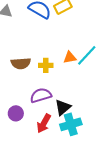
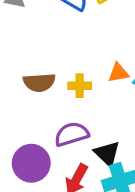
black triangle: (63, 107) -> (107, 154), turned -36
purple circle: (16, 113) -> (31, 163), size x1.5

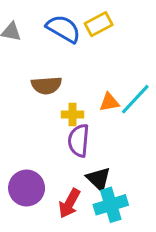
brown semicircle: (39, 83) -> (46, 85), moved
purple semicircle: (72, 134) -> (79, 141), moved, turned -68

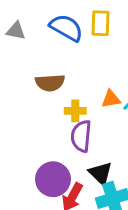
yellow rectangle: (99, 24) -> (101, 23), turned -60
purple circle: (27, 188) -> (53, 179), moved

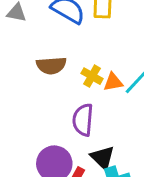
yellow cross: (75, 111) -> (92, 76), moved, turned 30

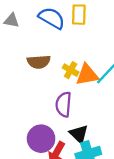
orange triangle: (113, 82) -> (87, 75), size x1.5

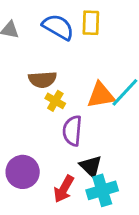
yellow cross: (71, 70) -> (55, 101), moved
purple circle: (41, 139) -> (23, 172), moved

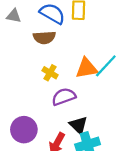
brown semicircle: (42, 80) -> (44, 37), moved
purple semicircle: (72, 131) -> (64, 97), turned 65

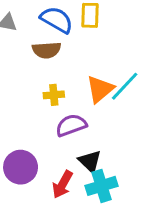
orange triangle: (86, 68) -> (100, 89), turned -30
yellow cross: (50, 73) -> (54, 95), turned -35

